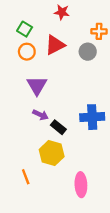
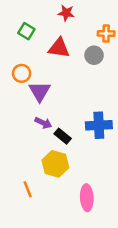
red triangle: (55, 45) -> (59, 48), turned 35
orange circle: (27, 52) -> (22, 73), moved

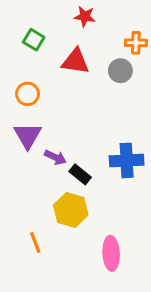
purple triangle: (40, 91) -> (28, 136), moved

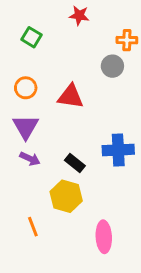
red triangle: (76, 61) -> (70, 96), moved
purple arrow: (55, 157) -> (30, 159), moved

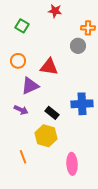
purple triangle: (26, 127) -> (30, 86), moved, turned 36

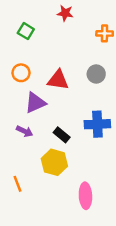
gray circle: (78, 46) -> (96, 74), moved
orange line: (23, 157) -> (17, 184), moved

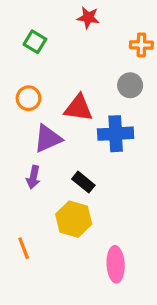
gray circle: (96, 74) -> (130, 85), moved
blue cross: (97, 124) -> (116, 134), moved
purple arrow: (25, 131) -> (33, 177), turned 77

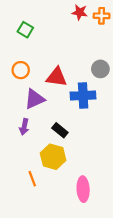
red star: (88, 18) -> (80, 12), moved
orange cross: (141, 45) -> (102, 16), moved
gray circle: (130, 85) -> (100, 69), moved
orange line: (24, 248) -> (32, 179), moved

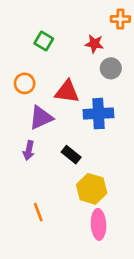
red star: (80, 12) -> (94, 44), moved
green square: (25, 30) -> (44, 41), moved
gray circle: (100, 69) -> (111, 68), moved
yellow hexagon: (53, 157) -> (92, 189), moved

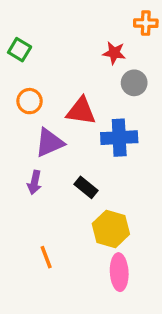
green square: (44, 41) -> (20, 50), moved

